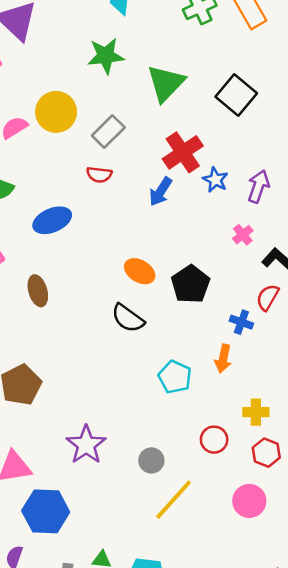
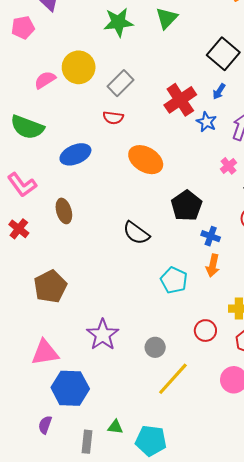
green triangle: (166, 83) -> (167, 18), moved, size x0.7
blue arrow: (161, 192) -> (219, 91), moved, size x0.7
orange ellipse: (140, 271) -> (146, 160), moved, size x1.4
blue cross: (241, 322) -> (211, 236), moved

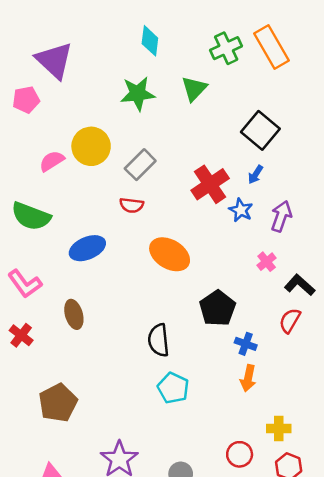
black semicircle: (136, 233) -> (159, 340), turned 48
cyan pentagon: (174, 280) -> (173, 388), moved

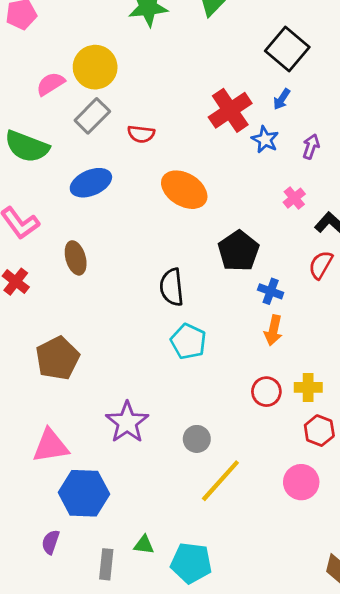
gray rectangle: (140, 165) -> (92, 116), moved
purple arrow: (281, 216) -> (311, 147), size x0.7
red circle: (240, 454) -> (266, 392), moved

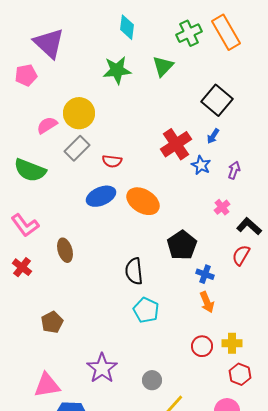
blue ellipse: (91, 183) -> (101, 196), moved
orange arrow: (273, 330) -> (207, 302), turned -35
brown pentagon: (58, 358) -> (52, 322), size x0.7

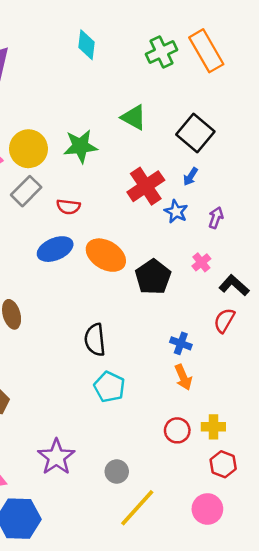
green triangle: (163, 66) -> (134, 117), moved, turned -45
green star: (117, 70) -> (80, 146), moved
black pentagon: (182, 245) -> (153, 277), moved

